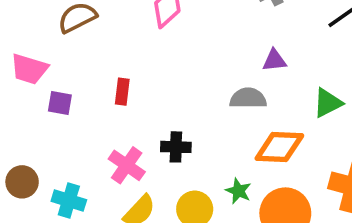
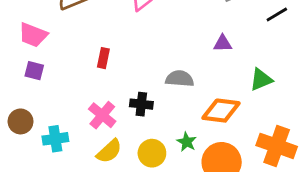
gray semicircle: (248, 98) -> (180, 79), moved
purple square: (60, 103) -> (34, 71), moved
cyan cross: (69, 201) -> (55, 139), turned -30

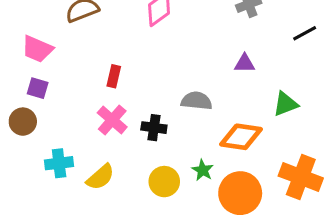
pink cross: (102, 115) -> (112, 120), moved
brown circle: (21, 121) -> (23, 122), moved
yellow semicircle: (109, 151) -> (100, 177), moved

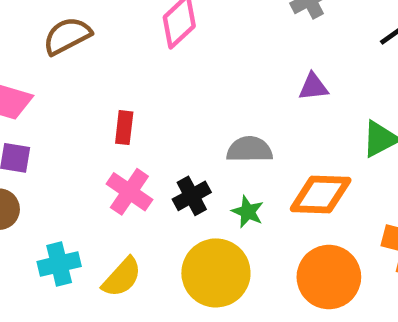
black cross: (154, 128) -> (192, 196), turned -30
green star: (203, 170) -> (248, 212), moved
yellow circle: (164, 182) -> (216, 273), size x1.5

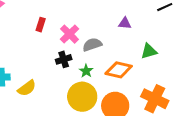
gray semicircle: (249, 150) -> (92, 45), turned -30
pink cross: (129, 192) -> (70, 34), moved
yellow circle: (216, 273) -> (82, 97), moved

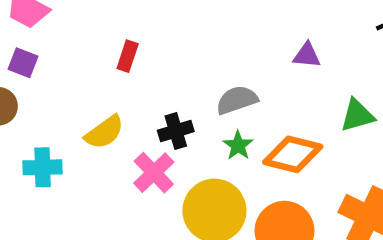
pink cross: (70, 34) -> (154, 173), moved
green star: (86, 71) -> (238, 145), moved
yellow semicircle: (27, 88) -> (104, 132), moved

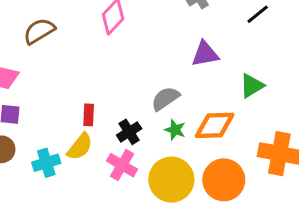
purple triangle: (307, 55) -> (205, 54), size x1.4
red rectangle: (128, 56) -> (89, 115), moved
cyan cross: (43, 167) -> (46, 163), moved

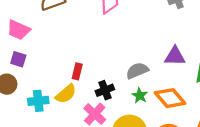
purple triangle: (205, 54) -> (175, 56), moved
orange diamond: (215, 125) -> (170, 98), turned 40

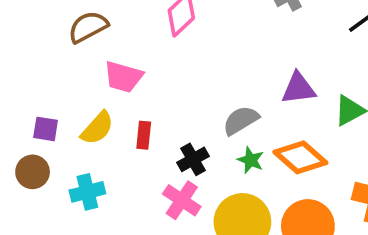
pink trapezoid: (18, 30) -> (123, 77), moved
yellow semicircle: (66, 94) -> (97, 128), moved

